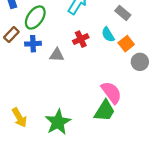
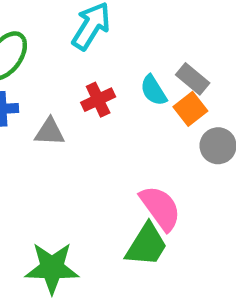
gray rectangle: (123, 13) -> (193, 79), moved
green star: (58, 122) -> (52, 268), turned 30

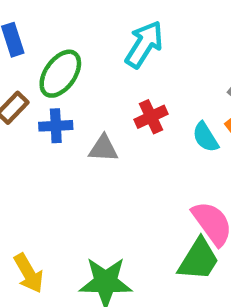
cyan semicircle: (153, 90) -> (205, 137), moved

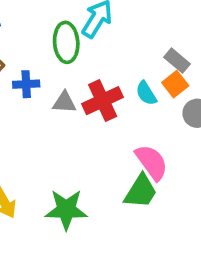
green ellipse: (60, 74) -> (66, 42), moved, turned -39
red cross: (151, 117) -> (103, 101), moved, size x1.5

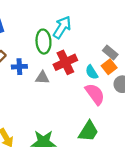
red cross: (103, 101) -> (65, 62), moved
pink semicircle: (152, 162) -> (95, 94), moved

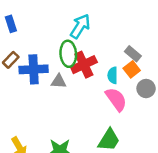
green ellipse: (43, 42) -> (68, 54), moved
blue cross: (19, 67) -> (34, 69), size x1.6
cyan semicircle: (92, 72) -> (113, 75), turned 32

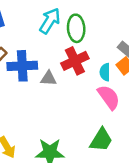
cyan arrow: (80, 26) -> (50, 21), moved
green ellipse: (68, 54) -> (76, 28), moved

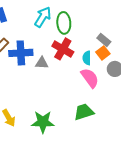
red cross: (75, 61) -> (63, 49), turned -35
green trapezoid: (101, 140) -> (84, 112), turned -140

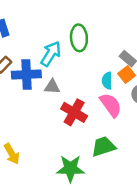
cyan arrow: (43, 17) -> (51, 54), moved
red cross: (63, 49) -> (74, 112), moved
green star: (43, 122) -> (70, 169), moved

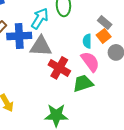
gray triangle: (52, 87) -> (41, 46), size x1.6
green trapezoid: (103, 147) -> (83, 83), moved

